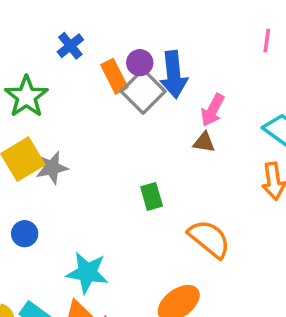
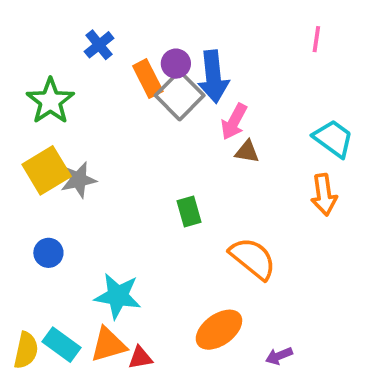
pink arrow: (213, 110) -> (234, 122), moved

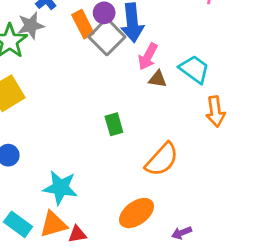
cyan trapezoid: (333, 139) -> (194, 69), moved
gray star: (78, 180) -> (31, 26), moved
orange semicircle: (253, 258) -> (162, 159), turned 93

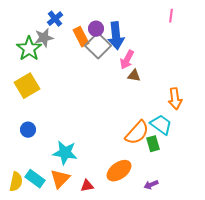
cyan trapezoid: (194, 69) -> (161, 125), moved
green rectangle: (114, 124) -> (153, 144), moved
orange triangle: (53, 224) -> (60, 179), turned -30
red triangle: (77, 234) -> (87, 186), moved

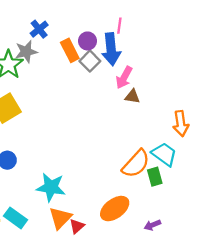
pink line: (171, 16) -> (119, 26), moved
gray square: (98, 46) -> (90, 61), size x0.7
orange triangle: (60, 179) -> (60, 218), moved
red triangle: (87, 186) -> (77, 226), turned -32

